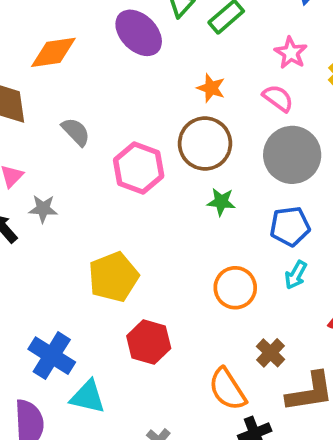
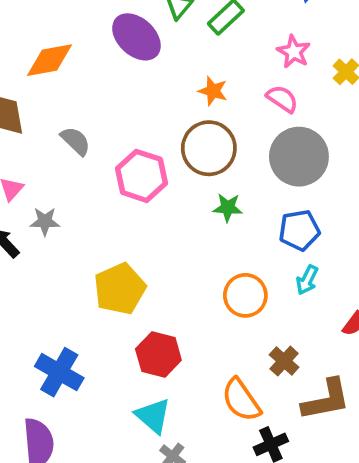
cyan triangle: (88, 397) -> (153, 416), moved, turned 30

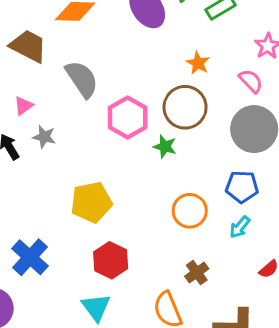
gray semicircle: (76, 141) -> (82, 79), size x1.5
green star: (228, 208) -> (165, 147), moved
orange circle: (245, 295) -> (190, 211), moved
brown cross: (284, 361) -> (197, 273), moved

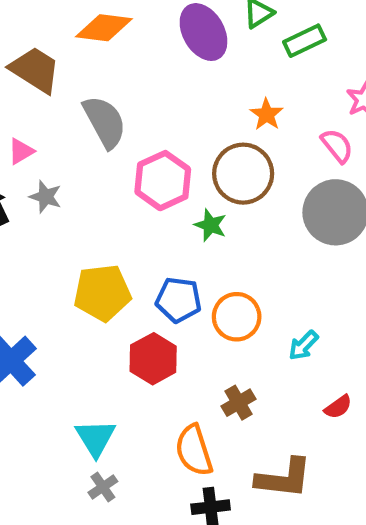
blue pentagon: (242, 187) -> (179, 300), moved
red hexagon: (111, 260) -> (153, 359), moved

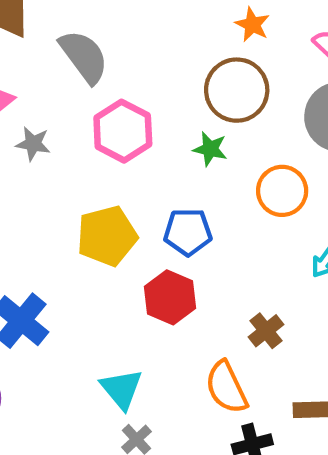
pink hexagon: (163, 181) -> (123, 131), moved
orange circle: (237, 317) -> (282, 191), moved

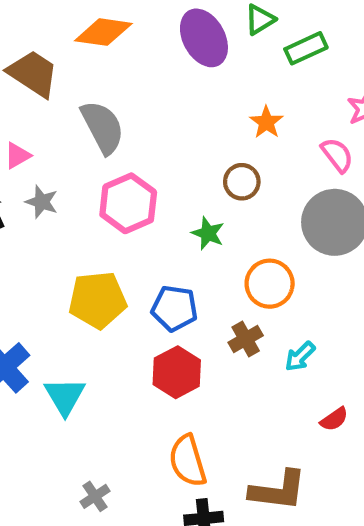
brown circle: (237, 90) -> (242, 182), size x0.6
red hexagon: (170, 297) -> (177, 372), moved
brown cross: (266, 331) -> (246, 339), moved
cyan triangle: (121, 389) -> (65, 396), moved

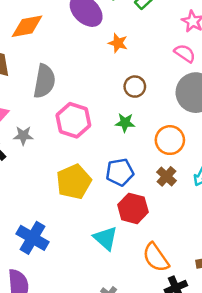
orange star: (266, 122) -> (118, 43), moved
gray semicircle: (103, 127) -> (44, 81), turned 56
cyan triangle: (65, 396) -> (106, 238), moved

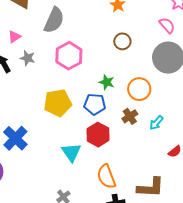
green star: (125, 123) -> (107, 82), moved

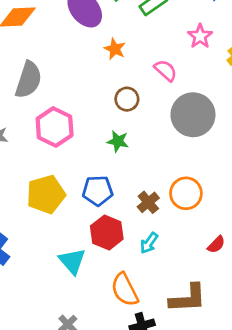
pink semicircle: (167, 25) -> (166, 70), moved
green star: (107, 82) -> (118, 141), moved
orange circle: (139, 89) -> (186, 193), moved
cyan arrow: (156, 123) -> (149, 243), moved

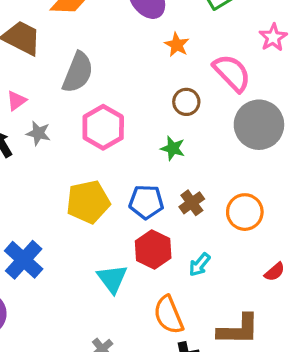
pink semicircle: (166, 70) -> (232, 73), size x1.5
brown cross: (148, 202) -> (192, 203), moved

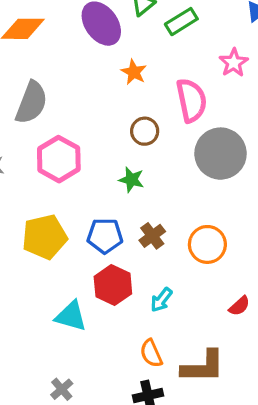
pink semicircle: (232, 73) -> (191, 100), turned 33
cyan triangle: (112, 279) -> (71, 316), turned -36
orange semicircle: (168, 315) -> (151, 353), moved, size x0.7

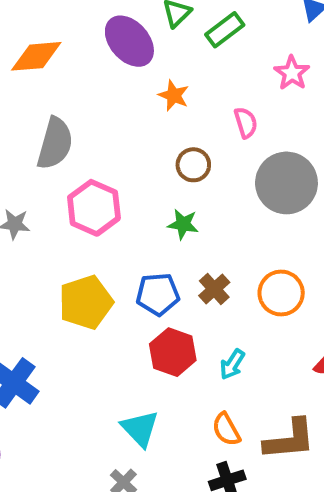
pink semicircle: (191, 100) -> (246, 123), size x0.6
cyan triangle: (71, 316) -> (140, 428), moved, turned 36

